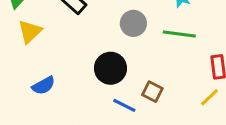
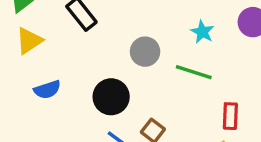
blue semicircle: (43, 86) -> (47, 90), moved

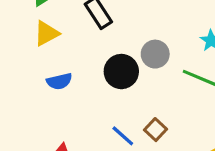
black circle: (111, 97) -> (121, 72), moved

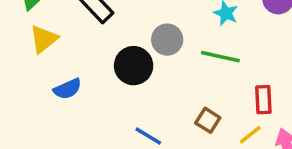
brown square: (156, 130) -> (208, 120), moved

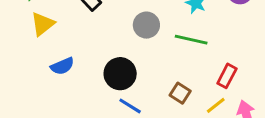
black circle: (134, 66) -> (120, 74), moved
red rectangle: (263, 100) -> (227, 76), turned 30

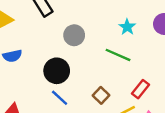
gray circle: (146, 25) -> (74, 35), moved

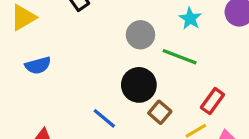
gray circle: (74, 35) -> (140, 35), moved
black circle: (57, 71) -> (139, 85), moved

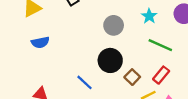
green line: (180, 57) -> (160, 45), moved
brown square: (160, 112) -> (132, 77), moved

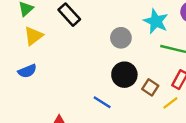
cyan star: (149, 16) -> (156, 21), size x1.5
blue semicircle: (40, 42) -> (27, 71), moved

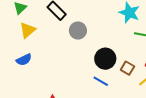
gray circle: (121, 38) -> (78, 31), moved
blue line: (102, 102) -> (101, 81), moved

